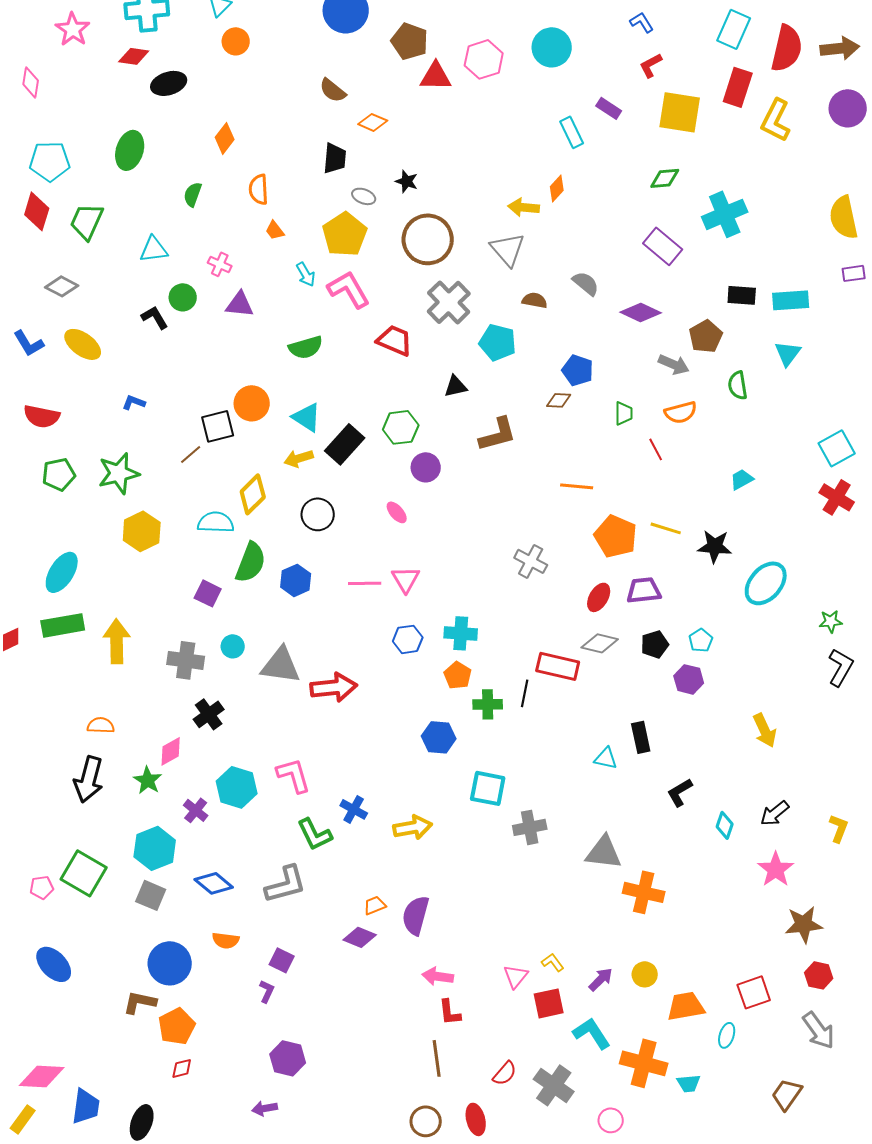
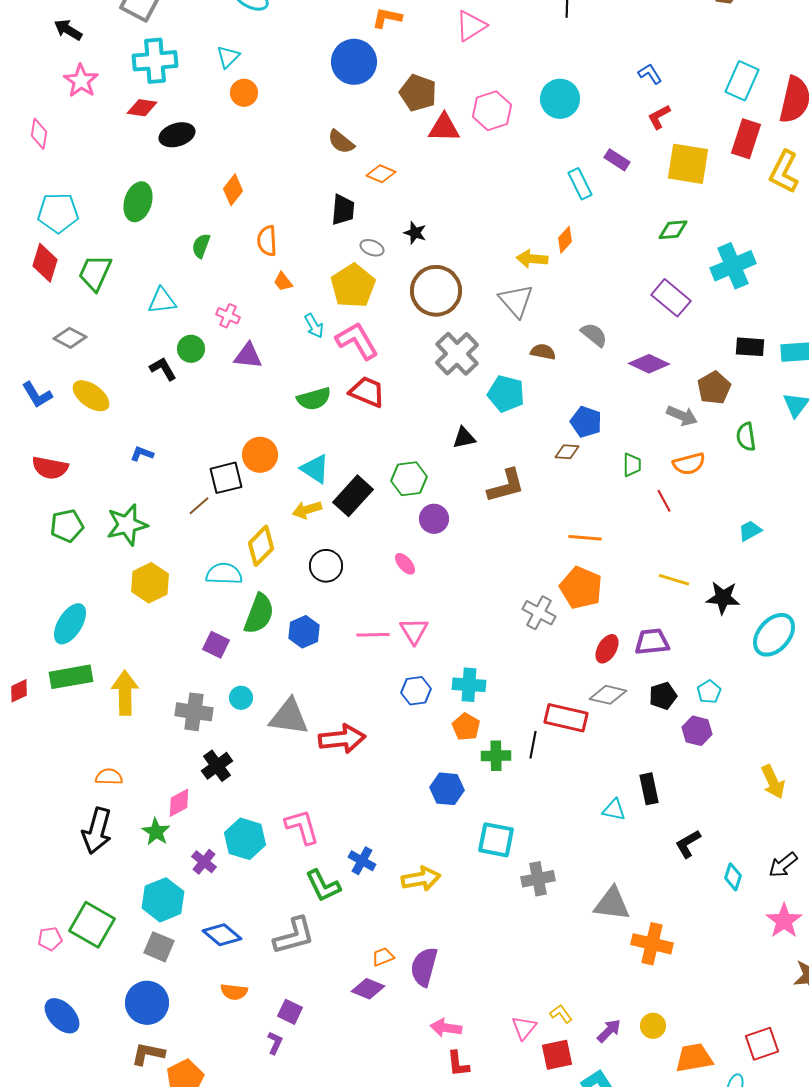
red trapezoid: (395, 340) -> (367, 392), moved
orange pentagon: (616, 536) -> (581, 588), moved
blue circle: (170, 963) -> (147, 1003), moved

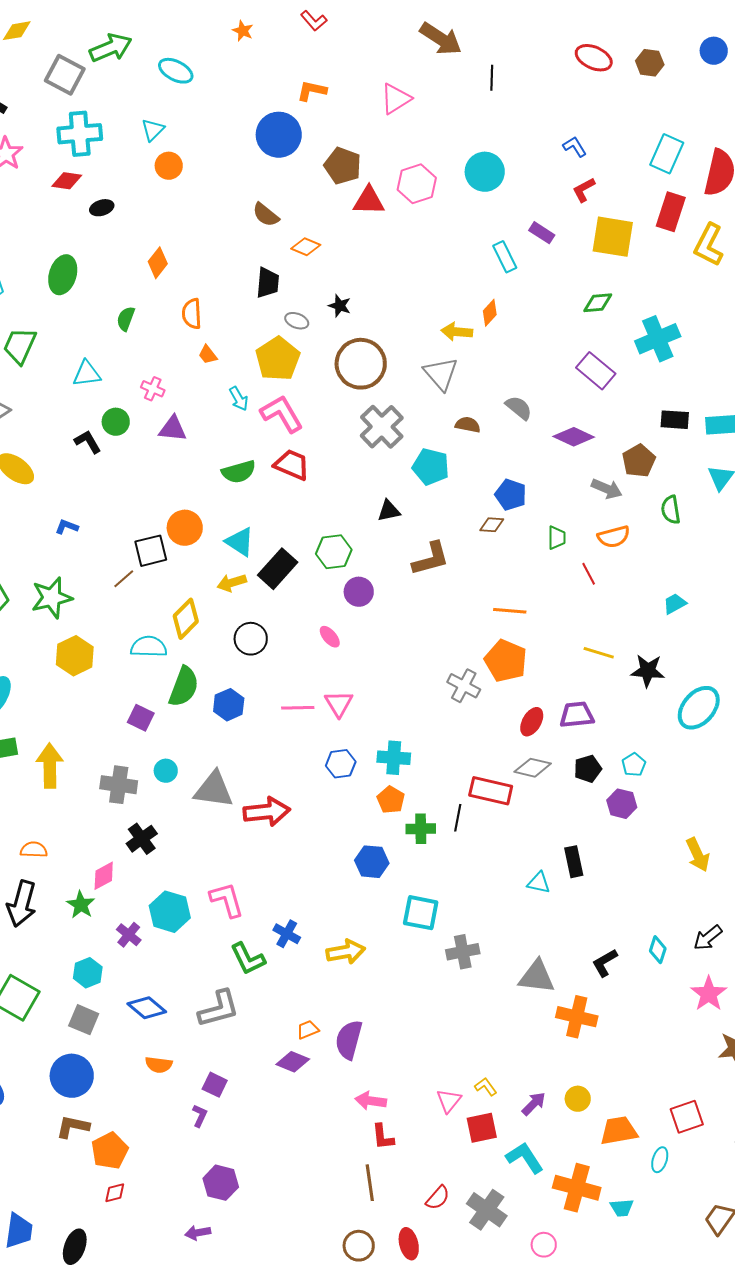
black ellipse: (177, 135) -> (102, 208), size x0.7
black L-shape: (688, 844) -> (605, 963), moved
cyan hexagon: (163, 900) -> (88, 973), size x0.7

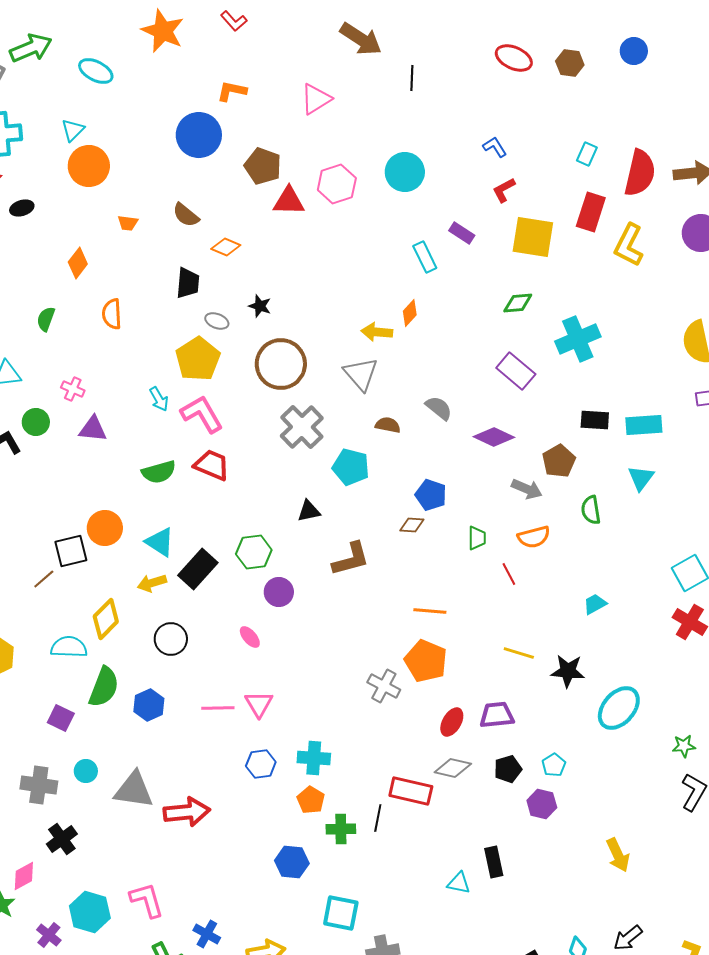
orange star: (243, 31) -> (163, 31), size x2.0
cyan rectangle: (667, 154) -> (587, 154), size x0.6
orange circle: (169, 166) -> (89, 166), size x1.5
orange trapezoid: (208, 355) -> (128, 223), moved, turned -45

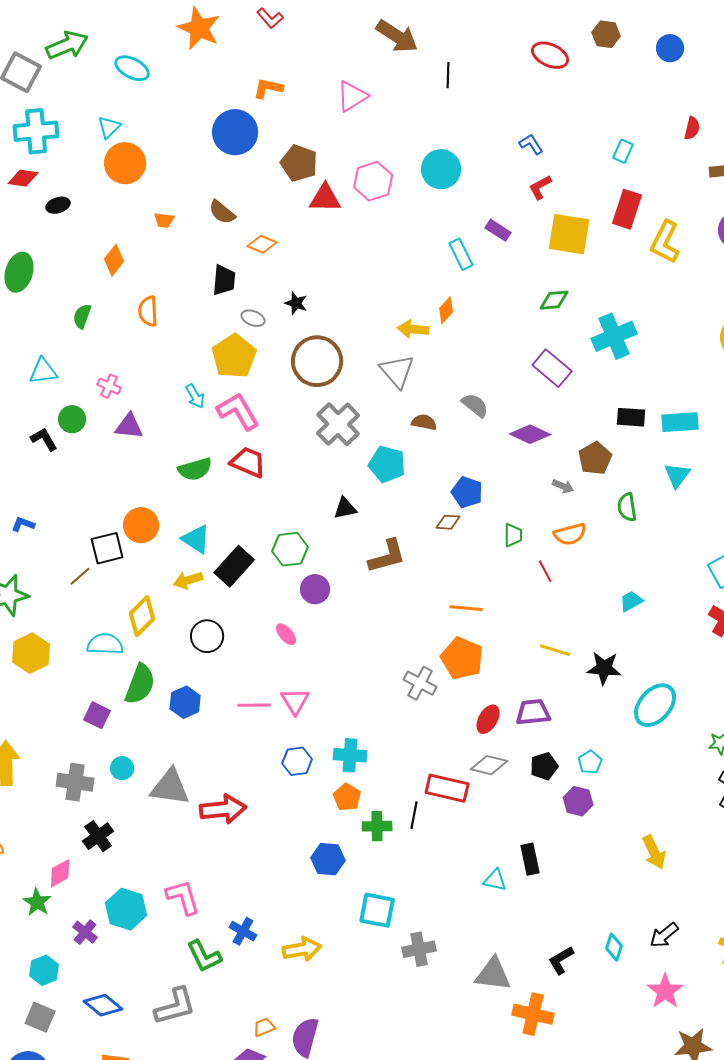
brown hexagon: (570, 63) -> (606, 34), moved
red semicircle: (640, 173) -> (692, 128), moved, size x0.5
gray arrow: (527, 489) -> (563, 486), size x0.7

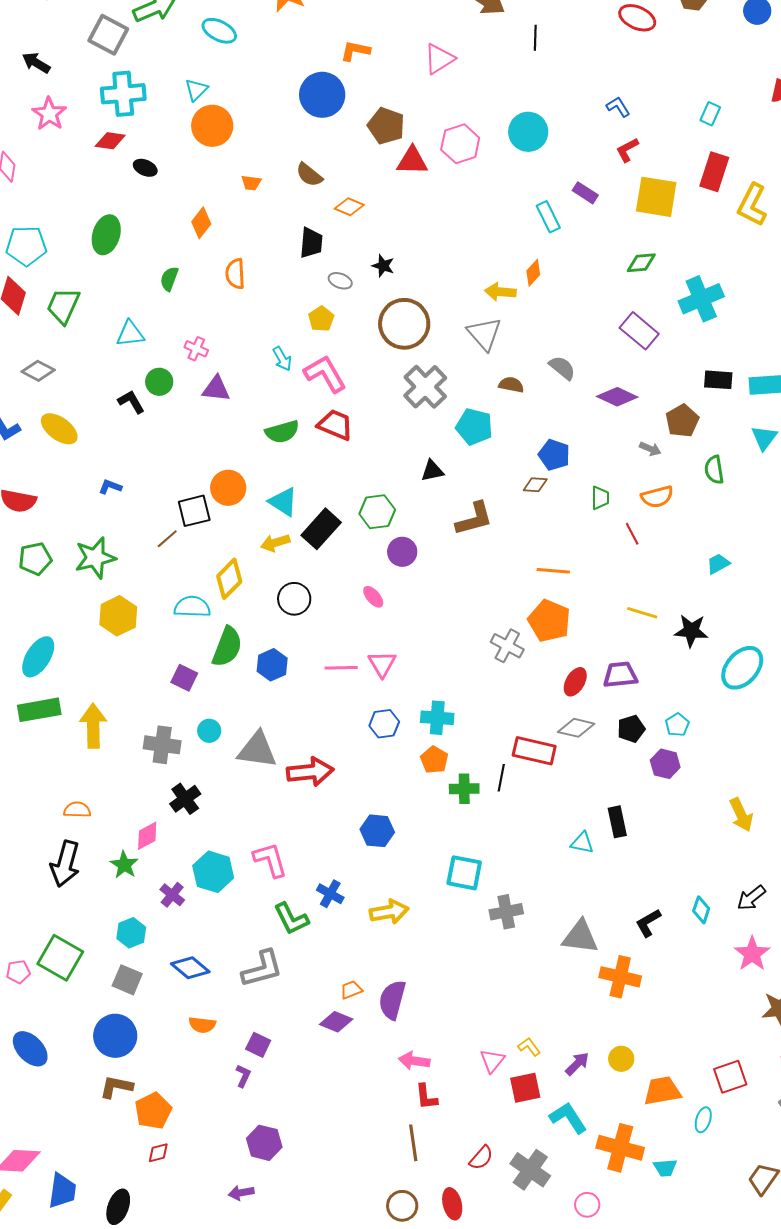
black ellipse: (58, 205) -> (145, 168), turned 40
yellow pentagon: (234, 356) -> (321, 319), size x0.6
blue hexagon: (328, 859) -> (377, 831), moved

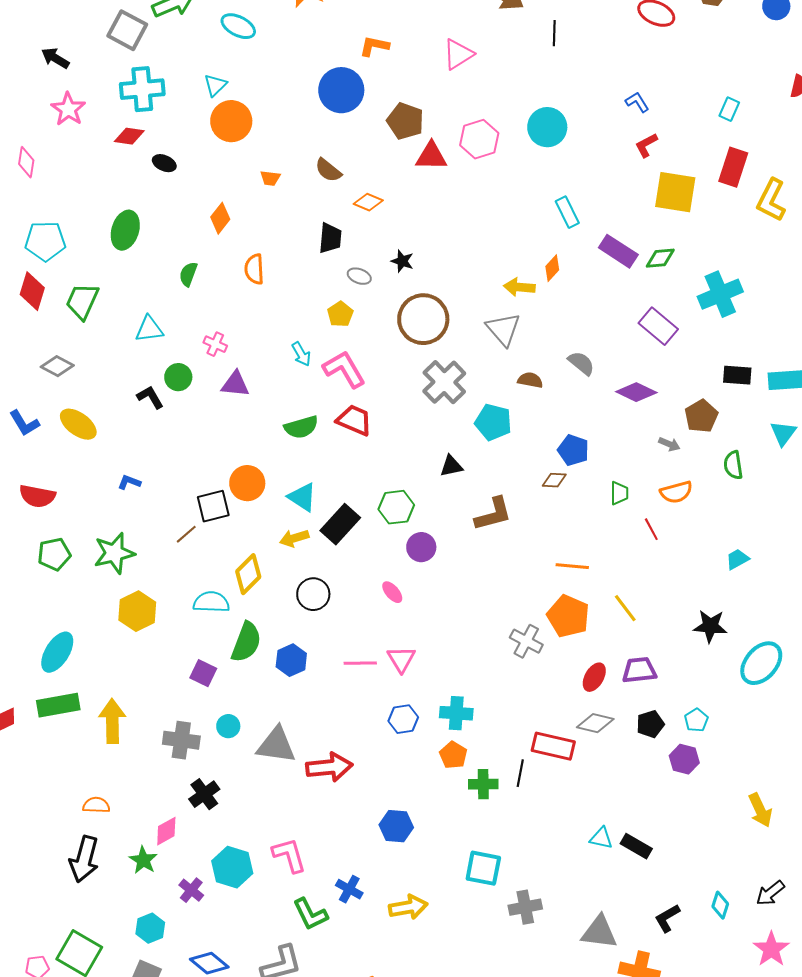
purple rectangle: (585, 193) -> (618, 251), moved, size x1.5
yellow line: (642, 613) -> (625, 608), moved, turned 36
black rectangle: (617, 822) -> (636, 846), moved, turned -48

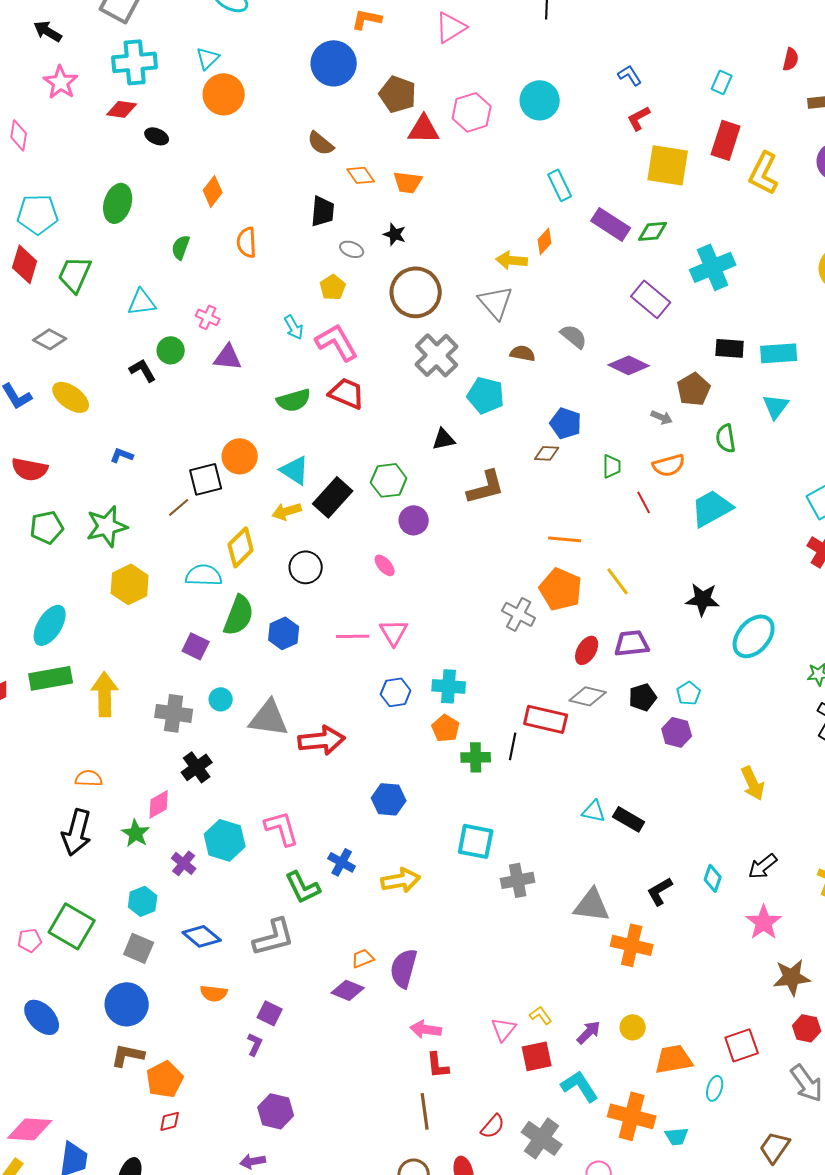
orange trapezoid: (270, 178) -> (408, 182), moved, size x1.4
orange diamond: (368, 202) -> (361, 175), turned 32
cyan trapezoid: (737, 559) -> (712, 508), moved, size x1.8

